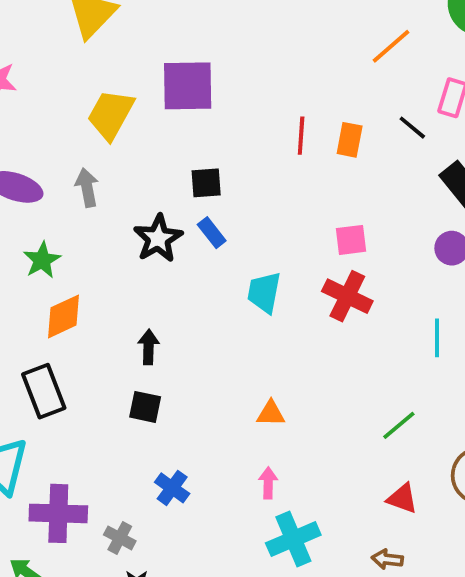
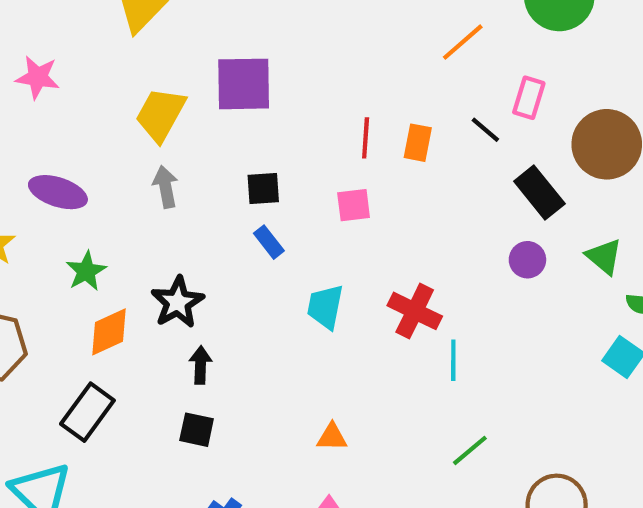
gray arrow: (87, 188) -> (165, 187), moved
black star: (158, 238) -> (178, 302), moved
pink square: (351, 240) -> (354, 205), moved
cyan line: (437, 338) -> (453, 360), moved
black rectangle: (44, 391) -> (87, 412), turned 57

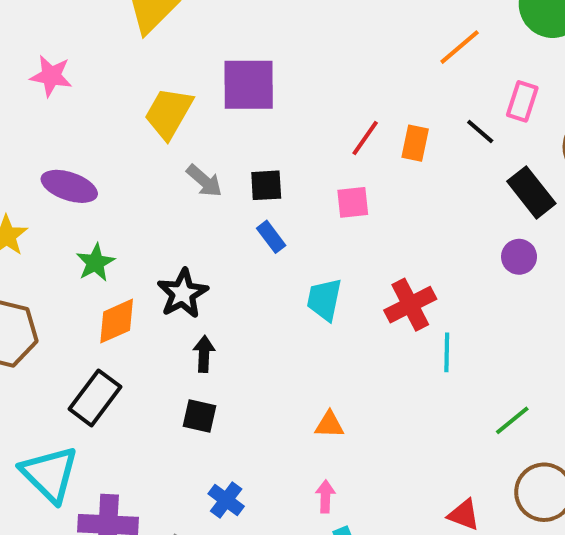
red line: (366, 138) -> (365, 138), turned 30
gray arrow: (165, 187) -> (204, 181), moved, turned 141
red cross: (415, 311) -> (410, 305), turned 36
green line: (470, 450) -> (512, 420), moved

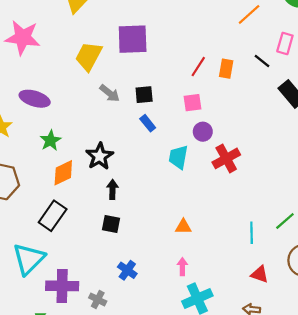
pink star: (51, 76) -> (23, 38), size x1.5
purple circle: (519, 257) -> (203, 132), moved
cyan line: (447, 352) -> (252, 233), moved
cyan triangle: (49, 474) -> (29, 259), turned 32

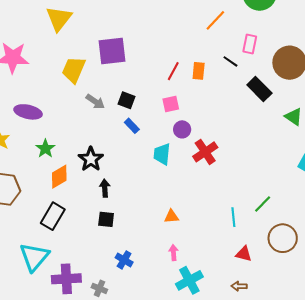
black square: (144, 95) -> (126, 100), turned 30

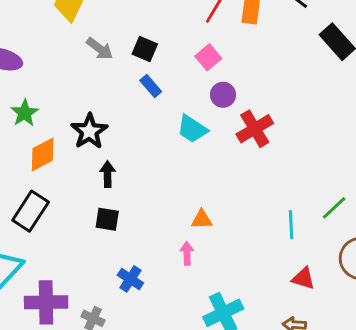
pink square: (171, 104) -> (208, 57), turned -30
cyan trapezoid: (162, 154) -> (192, 129), turned -65
pink arrow: (174, 253) -> (187, 253), moved

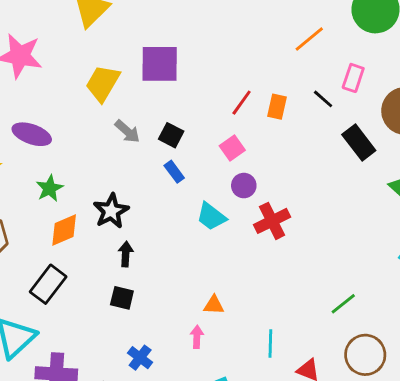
cyan line: (291, 225) -> (270, 343), moved

